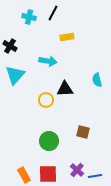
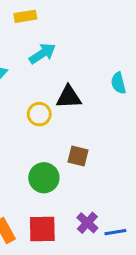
yellow rectangle: (67, 37) -> (25, 16), moved
cyan arrow: (48, 61) -> (42, 54), turned -42
brown square: (83, 132) -> (78, 156), moved

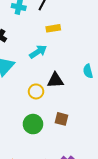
yellow rectangle: (25, 16) -> (53, 28), moved
green circle: (44, 178) -> (33, 124), moved

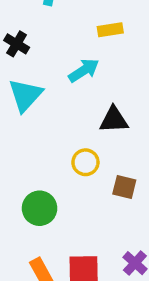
yellow circle: (36, 91) -> (85, 162), moved
green circle: (33, 124) -> (40, 208), moved

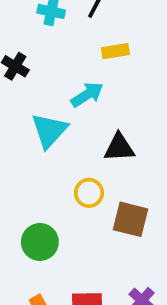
cyan triangle: (25, 95) -> (49, 131), moved
brown square: (124, 187) -> (131, 219), size x1.4

